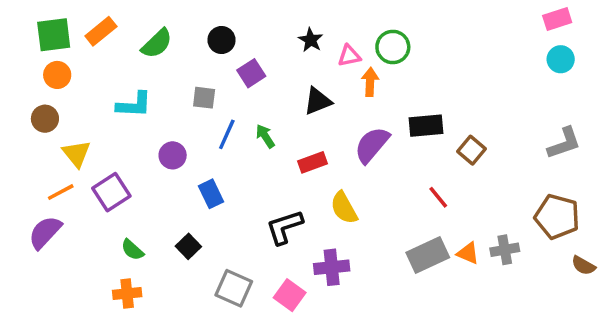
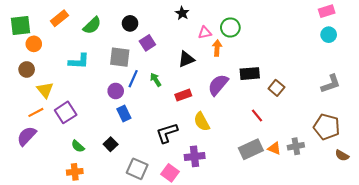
green square: (54, 35) -> (20, 25), moved
black star: (311, 40) -> (182, 13), moved
gray square: (204, 98) -> (120, 57), size x1.5
purple circle: (173, 155) -> (116, 91), moved

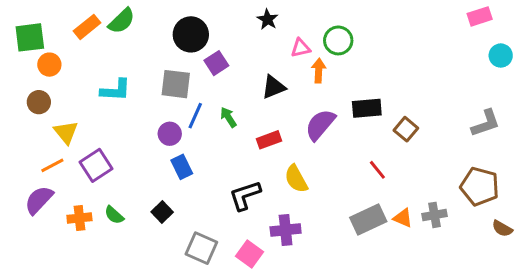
black circle: (130, 23) -> (191, 34), size x1.5
green semicircle: (92, 25) -> (122, 21), moved
cyan circle: (329, 35) -> (501, 56), moved
orange cross: (75, 172) -> (79, 218), moved

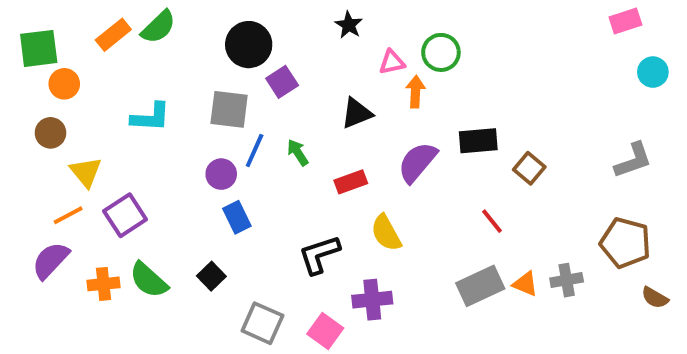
green semicircle: (114, 215) -> (149, 280), size x1.5

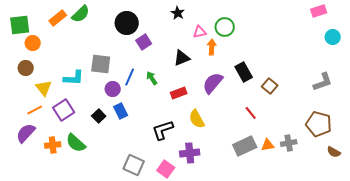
gray square: (229, 109) -> (101, 64), moved
cyan L-shape: (151, 117) -> (74, 78), moved
black rectangle: (478, 141) -> (244, 72), turned 66
black square: (211, 276) -> (99, 116), moved
orange triangle: (525, 284) -> (268, 145), turned -32

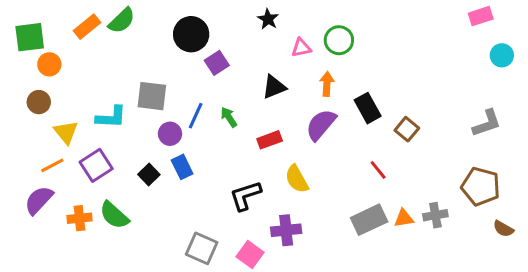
orange arrow: (212, 47) -> (327, 84), moved

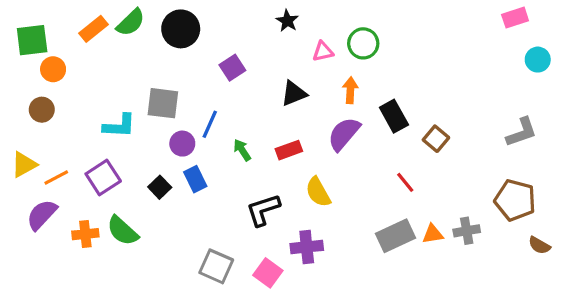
black circle: (191, 34) -> (181, 29), moved
green arrow: (229, 117) -> (242, 150), moved
yellow triangle: (66, 132) -> (24, 165), moved, turned 40

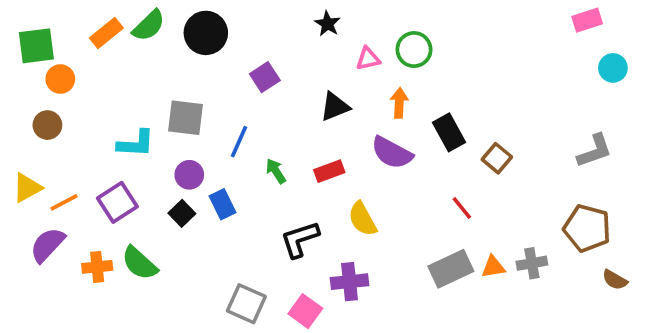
purple semicircle: (344, 134) -> (392, 153), turned -102
purple circle: (182, 144) -> (189, 175), moved

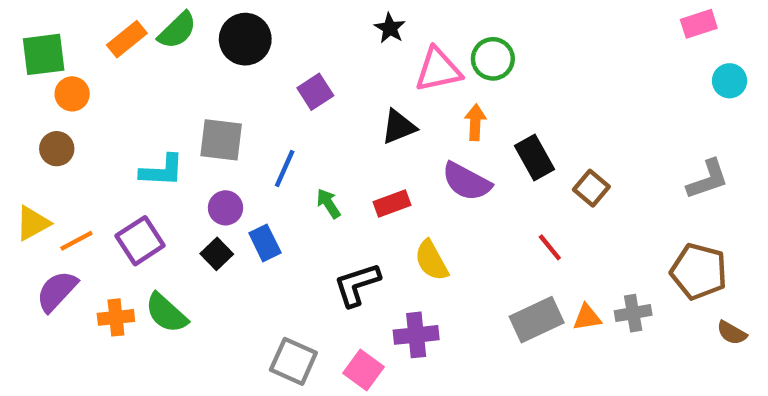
pink triangle: (368, 59) -> (438, 70), size x1.6

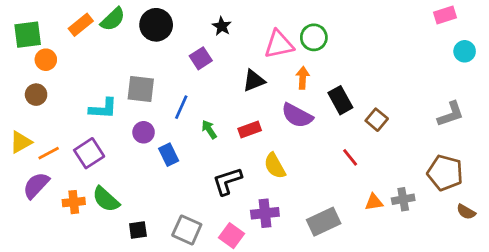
black star: (390, 28) -> (222, 26), moved
black square: (217, 254) -> (138, 230), moved, turned 36
gray rectangle: (537, 320) -> (324, 222), moved

